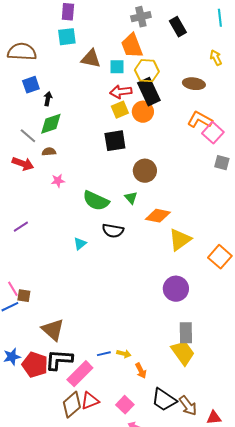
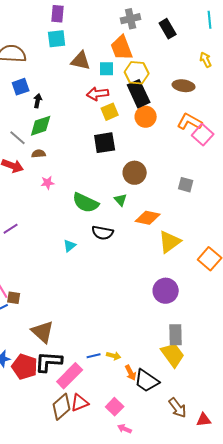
red arrow: (121, 92) -> (98, 94), moved
orange circle: (143, 112) -> (146, 117), moved
gray square: (222, 163) -> (186, 185), moved
black trapezoid: (164, 400) -> (147, 381), moved

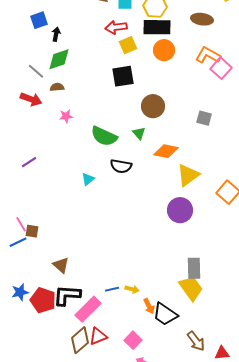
black rectangle: (139, 94) -> (157, 27), turned -64
purple circle: (166, 291) -> (180, 210), moved
brown triangle: (43, 332) -> (61, 265), size x0.7

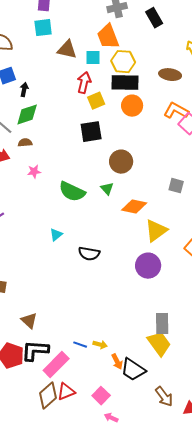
red arrow: (116, 27) -> (84, 83), turned 110
gray square: (204, 118) -> (176, 186), moved
black semicircle: (121, 166) -> (89, 254), moved
blue line: (112, 289) -> (80, 345), turned 32

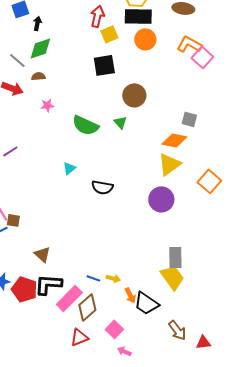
orange diamond: (134, 207) -> (174, 140), moved
red triangle: (66, 392) -> (79, 337), moved
brown diamond: (48, 396) -> (87, 307), moved

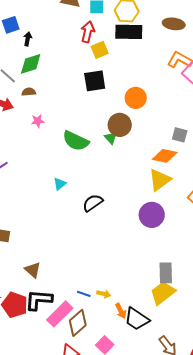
orange circle: (145, 39) -> (136, 98), moved
brown circle: (134, 95) -> (120, 125), moved
black semicircle: (102, 187) -> (93, 203), turned 135
yellow trapezoid: (172, 277) -> (163, 293), turned -92

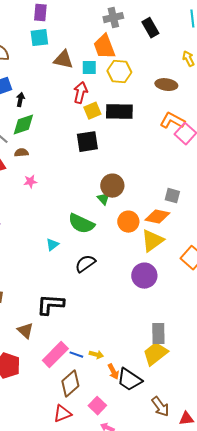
black rectangle: (129, 32) -> (119, 112), moved
orange circle: (136, 98) -> (128, 222), moved
green semicircle: (76, 141) -> (81, 224), moved
black L-shape: (39, 300) -> (50, 305), moved
pink rectangle: (60, 314) -> (55, 355), moved

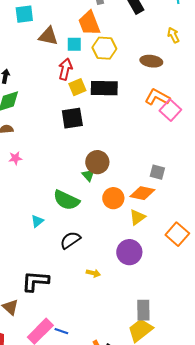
yellow triangle: (152, 241) -> (137, 217), size x0.7
yellow arrow: (96, 355) -> (93, 273), moved

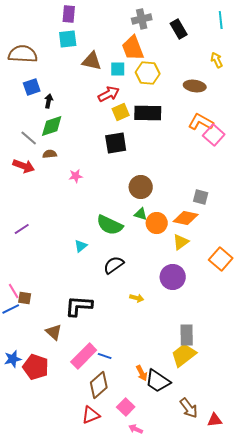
red arrow: (65, 69) -> (109, 94), turned 50
pink star: (15, 158) -> (76, 176), moved
green triangle: (88, 175) -> (141, 214), moved, turned -32

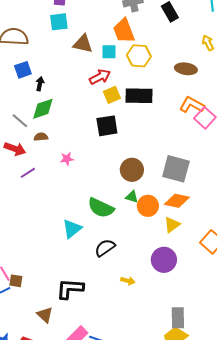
gray square: (201, 197) -> (176, 169), moved, size x1.8
purple line: (22, 229) -> (28, 173), moved
cyan triangle: (81, 246) -> (72, 229), size x1.5

